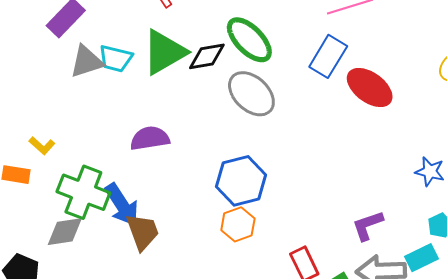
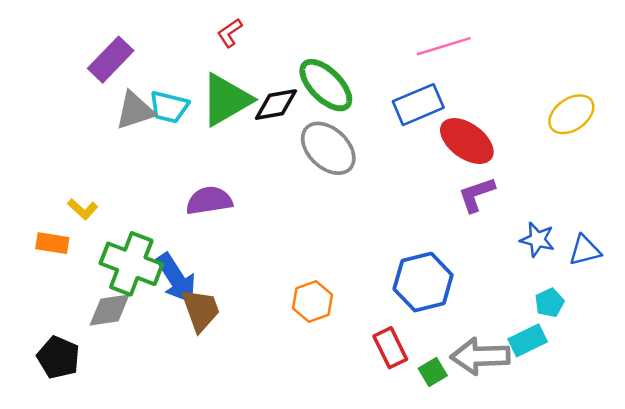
blue rectangle: (328, 56) -> (418, 105), turned 36
blue hexagon: (241, 181) -> (423, 282), moved
purple L-shape: (368, 225) -> (477, 195), moved

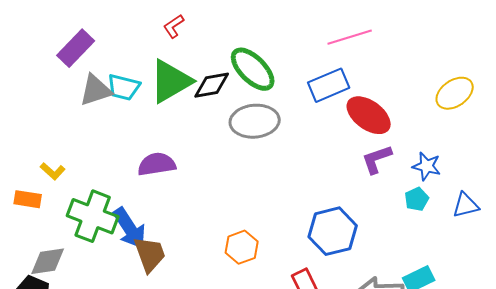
gray ellipse: (328, 148) -> (255, 121), turned -48
blue star: (537, 239) -> (427, 166), moved
cyan pentagon: (550, 303) -> (417, 199), moved
gray diamond: (109, 310) -> (48, 261), moved

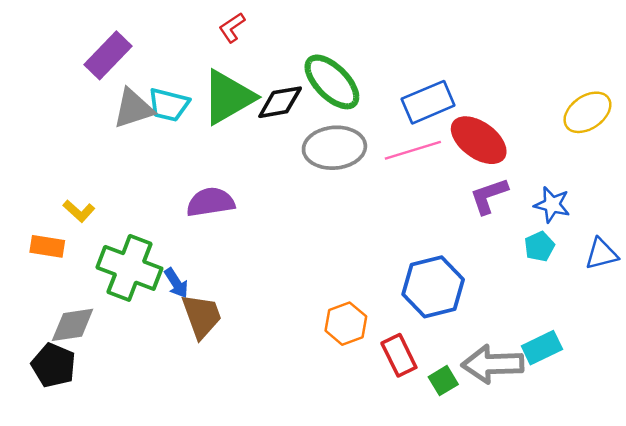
pink line: (350, 37) -> (413, 150), moved
blue arrow: (130, 228) -> (176, 283), size x0.6
orange hexagon: (242, 247) -> (346, 324), moved

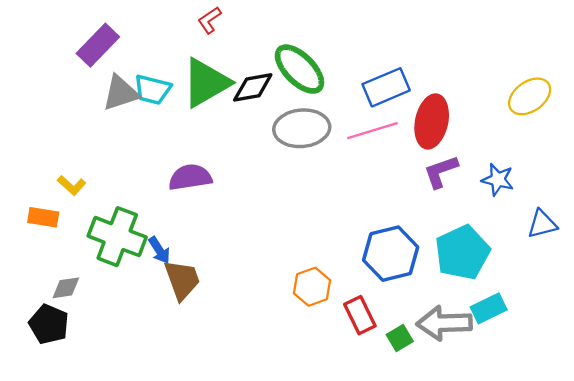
red ellipse: (479, 140) -> (432, 121), turned 66
cyan pentagon: (539, 246) -> (462, 253), moved, size x2.0
gray diamond: (73, 325) -> (66, 288), size x0.7

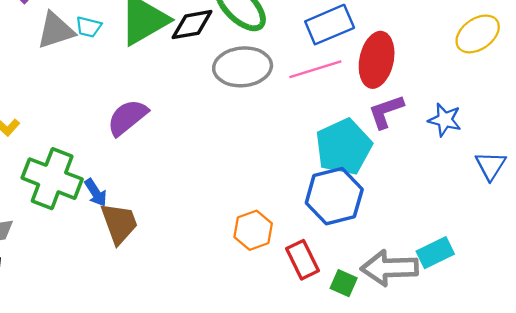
cyan trapezoid: (153, 90) -> (89, 27), size x0.7
purple semicircle: (190, 177) -> (127, 117), turned -30
blue triangle: (542, 224) -> (491, 166), turned -44
cyan pentagon: (462, 253) -> (344, 147), moved
green square: (400, 338) -> (344, 283), turned -35

